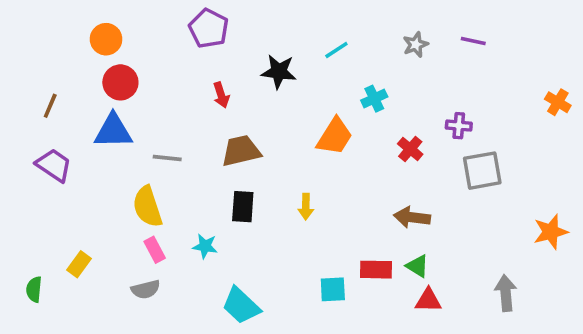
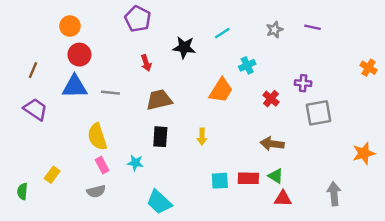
gray line: (167, 158) -> (110, 93), moved
cyan square: (333, 289) -> (220, 181), moved

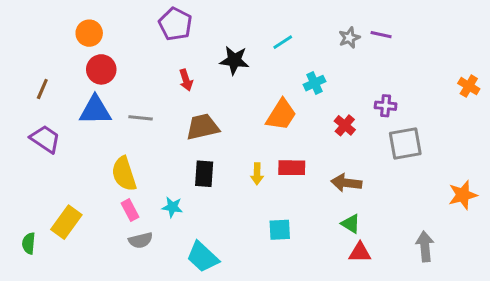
purple line: (313, 27) -> (381, 35), moved
yellow rectangle: (52, 175) -> (66, 222), size x1.5
red rectangle: (248, 178) -> (292, 168), moved
gray semicircle: (96, 191) -> (141, 240), moved

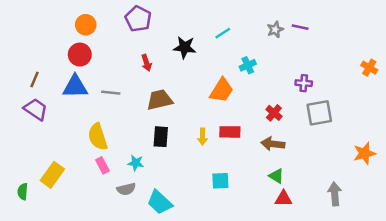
orange circle: (89, 33) -> (86, 25), moved
brown line: (42, 89) -> (35, 80), moved
red cross: (345, 125) -> (274, 113), moved
gray semicircle: (141, 240) -> (126, 189), moved

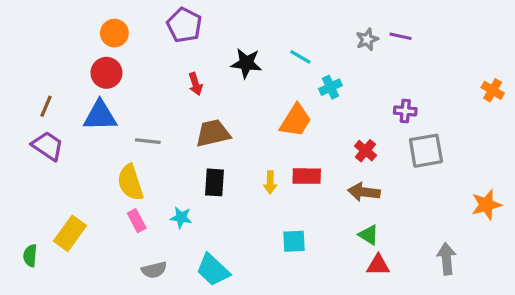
cyan line: (223, 33) -> (300, 57), moved, turned 63
gray line: (111, 93) -> (148, 141), moved
gray semicircle: (126, 189) -> (154, 270), moved

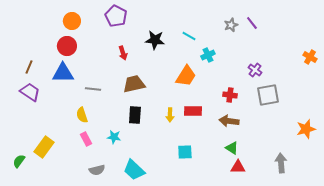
purple line: (400, 36) -> (252, 23), turned 40
purple cross: (405, 111) -> (255, 70), turned 32
red cross: (366, 151) -> (230, 95), turned -32
yellow semicircle: (130, 182) -> (82, 115), size x0.7
green semicircle: (30, 256) -> (19, 161), turned 32

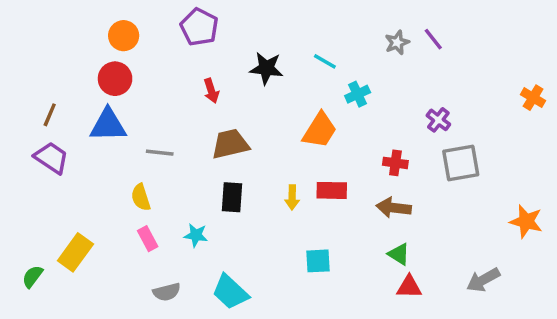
orange star: (306, 129) -> (526, 221), turned 30
gray arrow: (281, 163) -> (483, 280), turned -114

